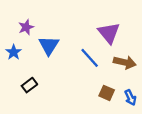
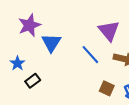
purple star: (26, 27) -> (29, 25), size x1.5
blue star: (14, 52) -> (17, 63), moved

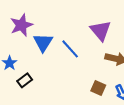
blue line: (90, 55) -> (70, 49), moved

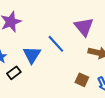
blue triangle: (43, 42) -> (32, 55), moved

